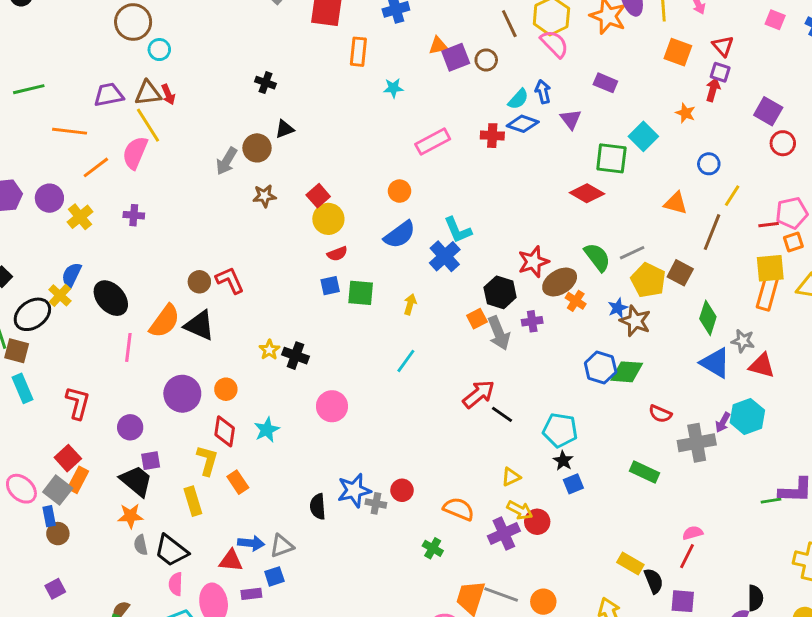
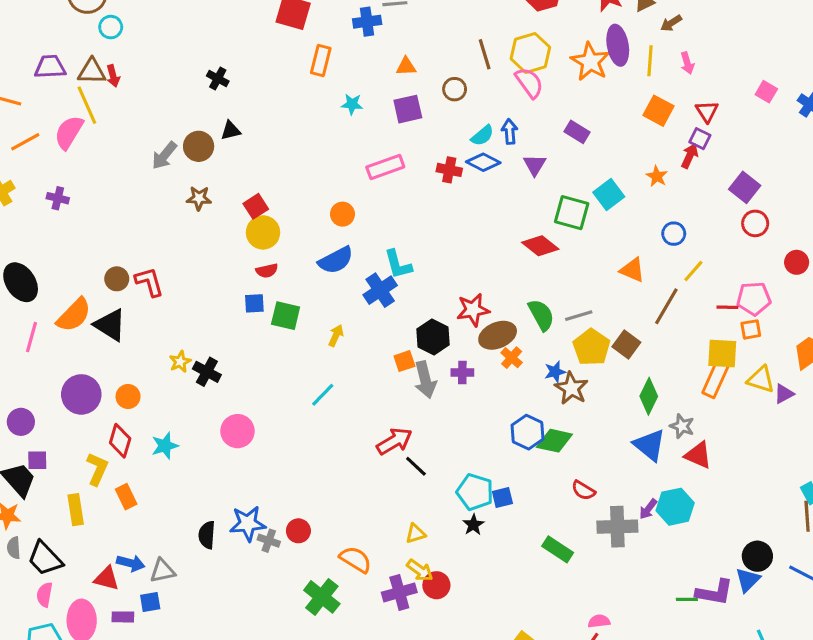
purple square: (456, 57) -> (408, 109), moved
blue square: (573, 484) -> (502, 497), moved
green cross: (433, 548) -> (322, 597), size x1.6

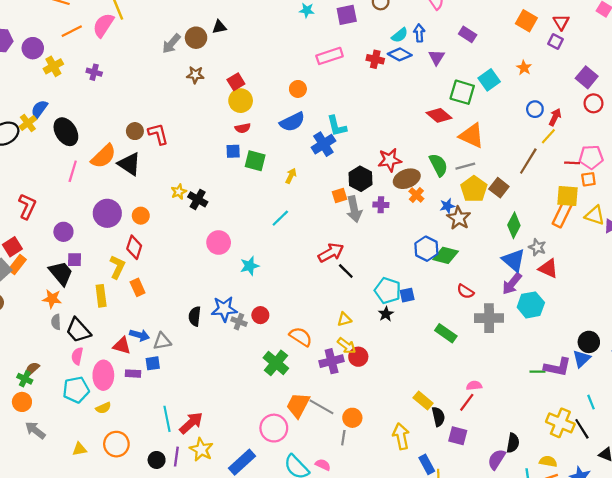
red arrow: (690, 156) -> (555, 117), moved
orange triangle: (632, 270) -> (472, 136), moved, size x1.4
cyan star: (165, 446) -> (250, 266), moved
purple arrow: (648, 509) -> (512, 284), moved, size x1.5

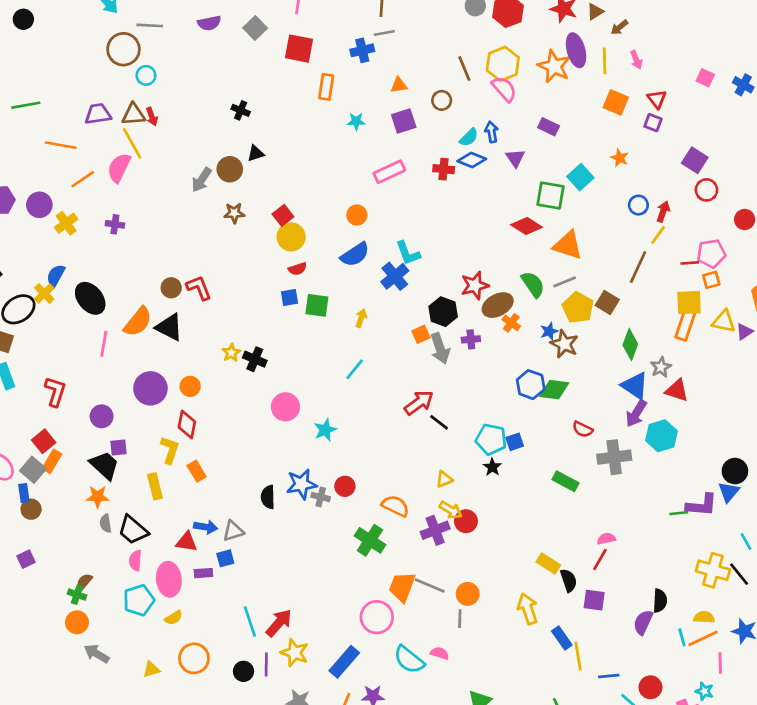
gray star: (537, 247) -> (661, 367), turned 30

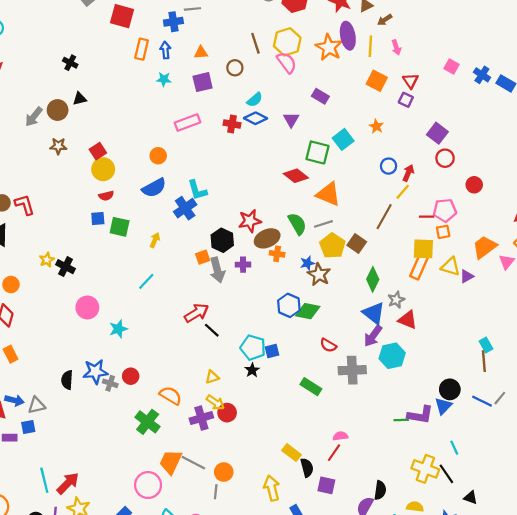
blue arrow: (492, 132) -> (165, 50), moved
orange cross: (511, 323) -> (277, 254), turned -32

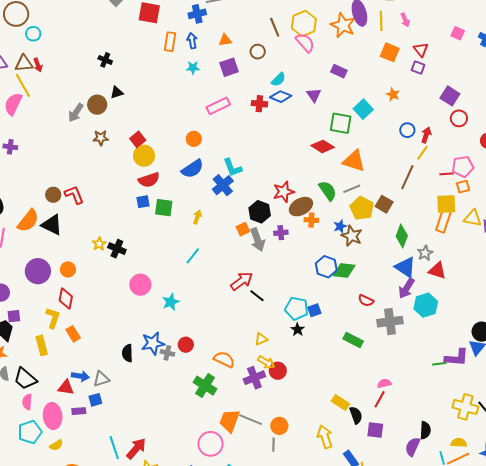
red semicircle: (106, 196) -> (149, 180), size x1.5

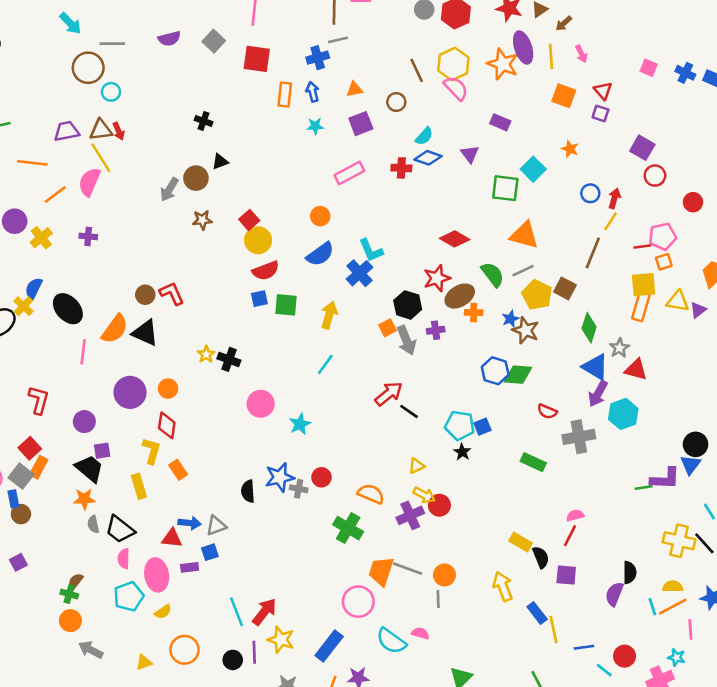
red diamond: (323, 146) -> (455, 239), moved
yellow arrow: (197, 217) -> (329, 315), size x1.5

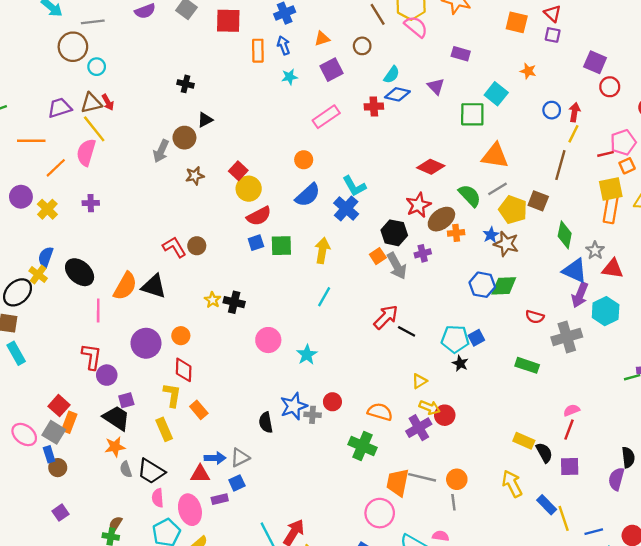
brown circle: (145, 295) -> (197, 246), moved
red L-shape: (39, 400) -> (92, 357), moved

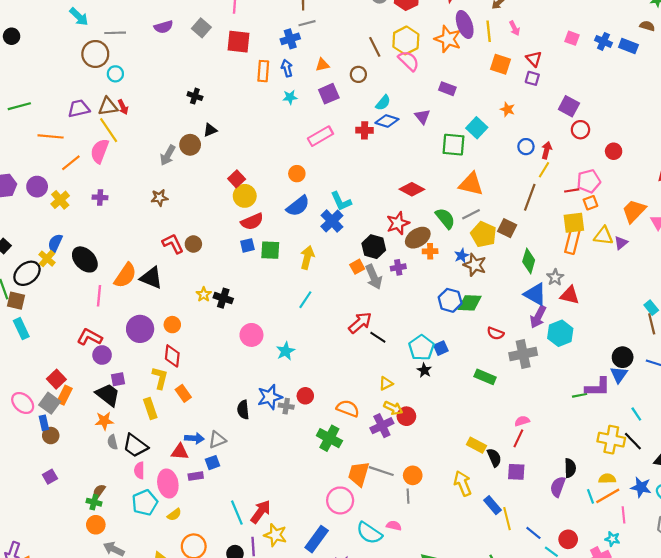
brown star: (195, 176) -> (159, 198), moved
cyan pentagon: (455, 339) -> (421, 348), turned 30
red L-shape: (92, 357) -> (90, 337), turned -75
blue line: (594, 532) -> (533, 533), turned 49

